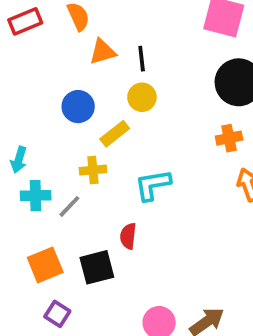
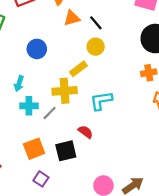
black line: (142, 59) -> (96, 23), turned -35
blue circle: (78, 107) -> (37, 49), moved
yellow cross: (93, 170) -> (65, 91), size x1.5
red semicircle: (128, 236) -> (85, 132), turned 119

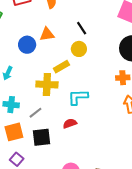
orange triangle: (72, 18) -> (47, 34), moved
cyan cross: (29, 106) -> (11, 105), moved
gray line: (50, 113) -> (36, 113), moved
red semicircle: (85, 132) -> (70, 123), moved, turned -64

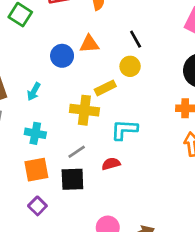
gray line: (36, 113) -> (77, 152), moved

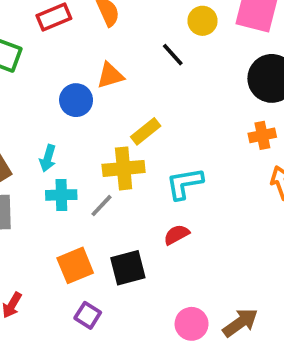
yellow circle: (130, 66) -> (203, 21), moved
cyan cross: (35, 133) -> (61, 195), moved
gray line: (77, 152) -> (101, 206), moved

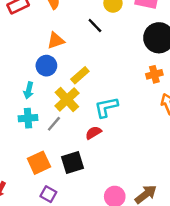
blue circle: (76, 100) -> (46, 66), moved
cyan arrow: (48, 158) -> (29, 90), moved
yellow cross: (124, 168) -> (67, 99), turned -35
red semicircle: (177, 235) -> (93, 133), moved

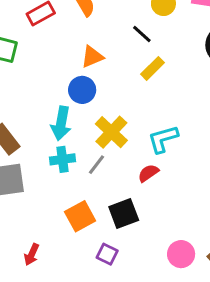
yellow rectangle: (80, 75) -> (152, 68), moved
cyan arrow: (29, 90) -> (61, 123), size x1.5
purple square: (48, 194) -> (107, 254), moved

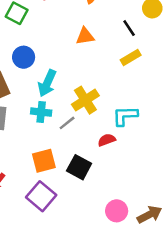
blue circle: (82, 90) -> (24, 57), moved
black square: (124, 213) -> (79, 167), turned 35
purple square: (107, 254) -> (41, 196), moved, size x1.6

